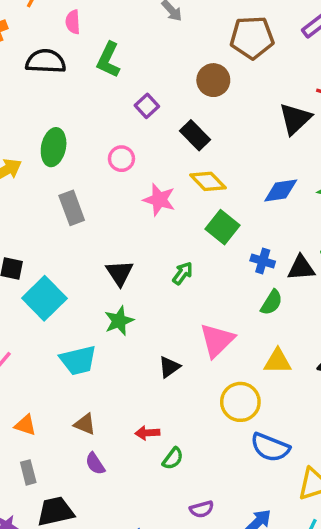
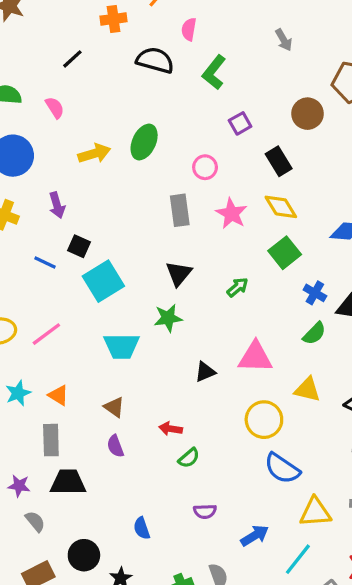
gray rectangle: (72, 208) -> (180, 210), moved
pink triangle: (217, 340) -> (255, 357), turned 33
gray rectangle: (28, 472) -> (51, 440), size x1.4

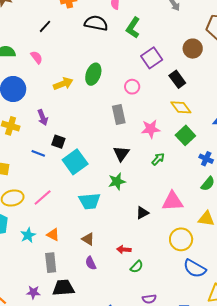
purple square: (240, 123) -> (152, 58), size x1.5
pink star: (231, 214) -> (151, 129), moved, turned -30

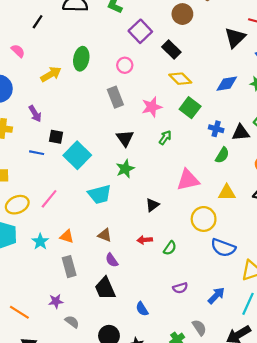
black line: (45, 26) -> (38, 22), moved
black triangle: (142, 213) -> (152, 205), moved
green semicircle: (137, 267) -> (170, 248), moved
black trapezoid: (63, 288) -> (105, 288), moved, turned -100

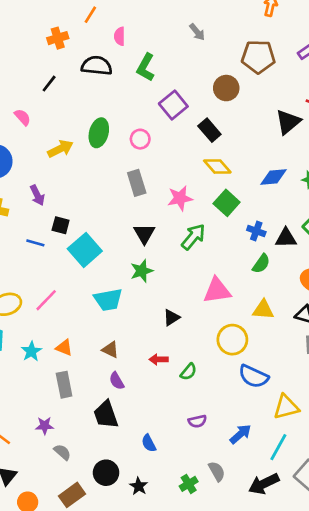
pink circle: (125, 65) -> (140, 139), moved
green arrow: (165, 138) -> (193, 237), size x1.5

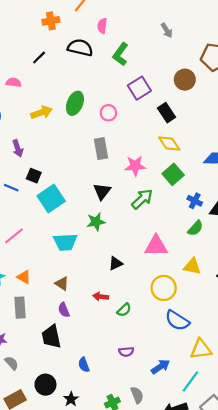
pink semicircle: (22, 117) -> (14, 82), turned -48

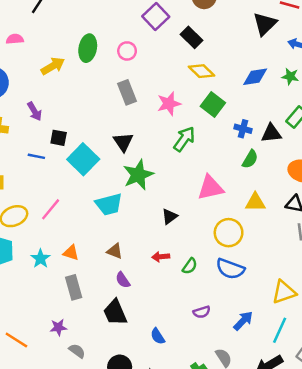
black triangle: (102, 191) -> (123, 142), moved
green star: (96, 222) -> (138, 175), size x1.4
blue semicircle: (177, 320) -> (230, 269), moved

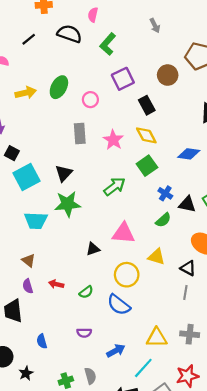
pink star: (169, 104) -> (113, 140), moved, turned 30
black triangle: (170, 216) -> (93, 249), moved
red arrow: (161, 257) -> (56, 284), moved

